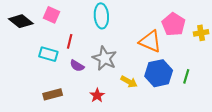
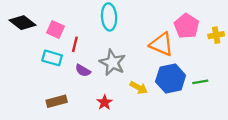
pink square: (52, 15) -> (56, 29), moved
green line: (186, 76) -> (200, 82), turned 64

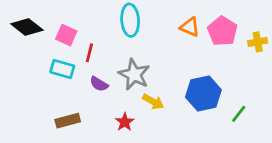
orange triangle: (161, 44) -> (190, 27), moved, size x0.7
green line: (200, 82) -> (239, 114), moved, turned -42
yellow arrow: (139, 88) -> (153, 102), moved

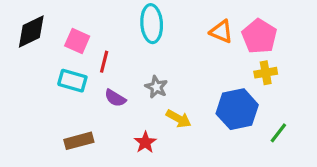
black diamond: (27, 27) -> (31, 32), turned -64
yellow cross: (258, 42) -> (266, 73), moved
gray star: (134, 74) -> (156, 87), size x0.6

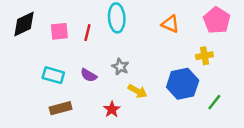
pink pentagon: (259, 36) -> (217, 20), moved
pink square: (77, 41) -> (59, 31), turned -30
red line: (104, 62) -> (87, 33), moved
cyan rectangle: (72, 81) -> (53, 75), moved

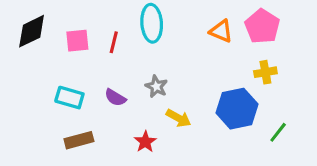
pink pentagon: (217, 20) -> (262, 26), moved

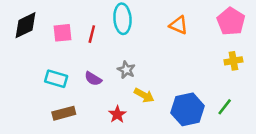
pink pentagon: (262, 26) -> (231, 21), moved
yellow cross: (265, 72) -> (233, 61), moved
blue hexagon: (237, 109) -> (188, 109), moved

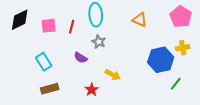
gray star: (126, 70) -> (99, 42), moved
cyan rectangle: (56, 79) -> (44, 62), turned 42
purple semicircle: (93, 79) -> (81, 58), moved
blue hexagon: (188, 109) -> (161, 60), moved

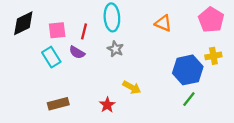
purple semicircle: (81, 58) -> (77, 52), moved
cyan rectangle: (44, 62) -> (51, 57), moved
green line: (176, 84) -> (189, 99), moved

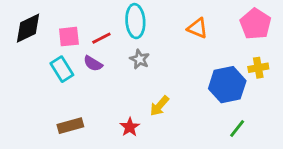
red line: (84, 31) -> (101, 38), turned 49
yellow arrow: (132, 87) -> (159, 106), turned 102
green line: (189, 99) -> (237, 128), moved

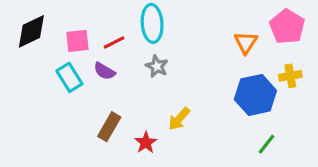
orange triangle: (198, 28) -> (246, 42), moved, turned 40
brown rectangle: (70, 126) -> (109, 127), moved, turned -45

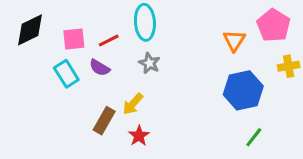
yellow cross: (290, 76) -> (289, 66), moved
yellow arrow: (179, 119) -> (133, 104), moved

